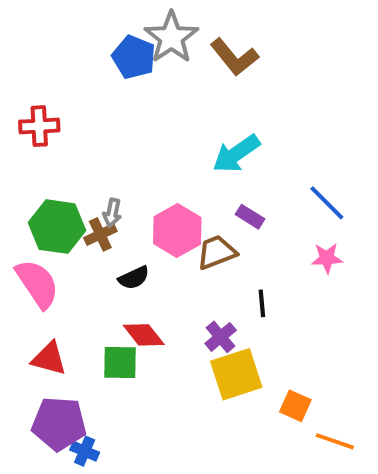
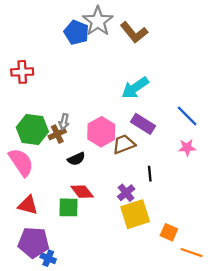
purple rectangle: (250, 217) -> (143, 124), size x1.5

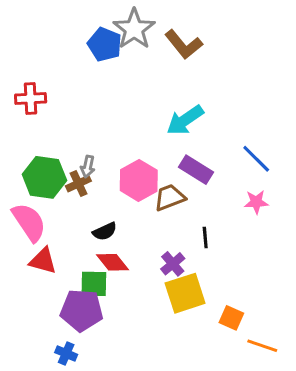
black semicircle: (76, 159) -> (105, 231), moved
red triangle: (28, 205) -> (43, 261), moved
purple pentagon: (33, 242) -> (82, 310), moved

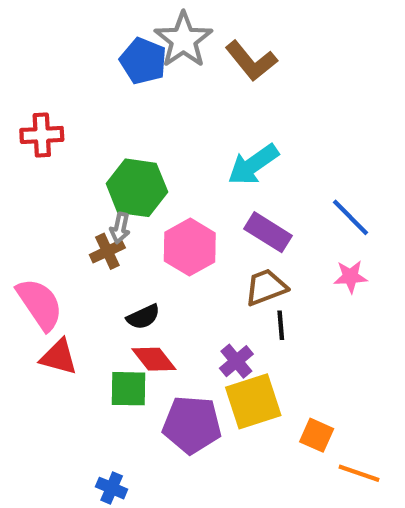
green hexagon: (44, 177) -> (137, 188), moved
brown trapezoid: (170, 197) -> (266, 287), moved
purple pentagon: (82, 310) -> (192, 425), moved
blue cross: (66, 353) -> (112, 488), moved

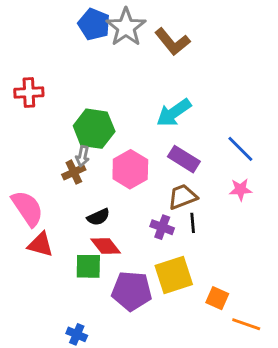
blue pentagon: (143, 61) -> (94, 24), moved
purple cross: (236, 361) -> (162, 227), moved, turned -30

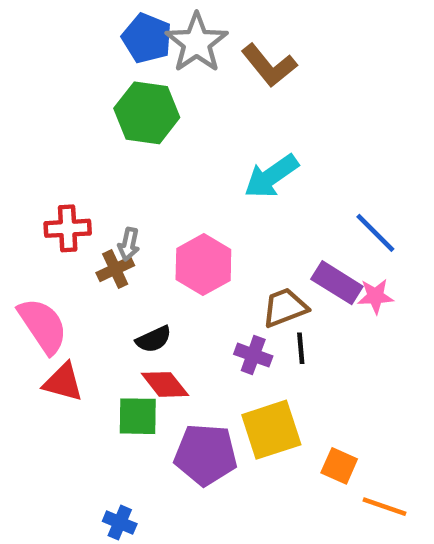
red cross: (29, 92) -> (68, 228), moved
green hexagon: (94, 129) -> (147, 113), moved
purple rectangle: (184, 159) -> (337, 283), moved

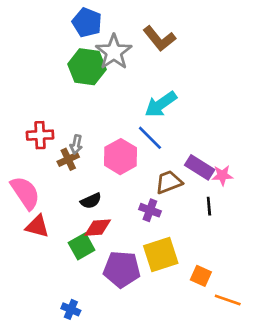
gray star: (197, 43) -> (114, 52), moved
blue line: (375, 233) -> (150, 138), moved
black line: (301, 348) -> (209, 206), moved
red diamond: (165, 384) -> (98, 228), turned -56
green square: (138, 416) -> (82, 246), turned -30

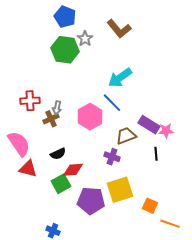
gray star: (114, 52) -> (85, 39), size x0.6
black semicircle: (91, 201) -> (58, 154), moved

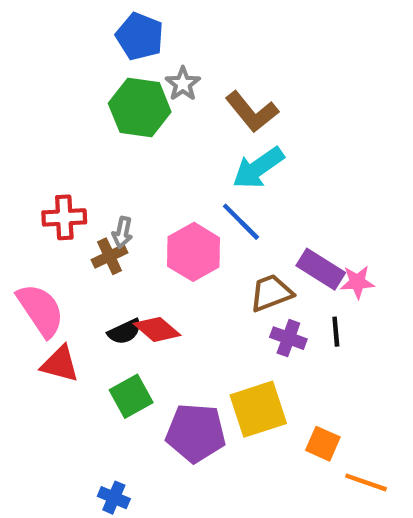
brown L-shape: (119, 29) -> (252, 112), moved
purple cross: (112, 157) -> (288, 338), moved
red diamond: (73, 170) -> (157, 329), moved, turned 45

